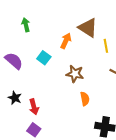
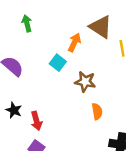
cyan square: (44, 58) -> (58, 63), moved

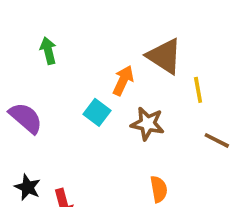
brown star: (85, 82) -> (147, 124), moved

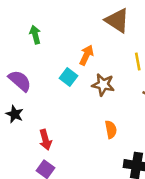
brown triangle: (164, 56) -> (117, 21), moved
black star: (28, 187) -> (15, 114), moved

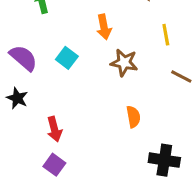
orange arrow: (86, 55) -> (104, 27), turned 144
cyan square: (69, 77) -> (67, 58), moved

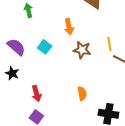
yellow line: (166, 35) -> (109, 44), moved
orange semicircle: (133, 117) -> (82, 94), moved

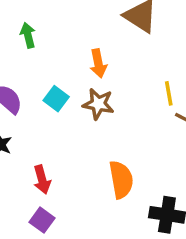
brown star: (82, 50) -> (98, 104), moved
orange semicircle: (82, 94) -> (121, 180), size x1.5

